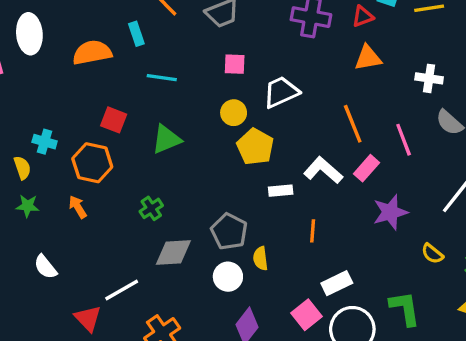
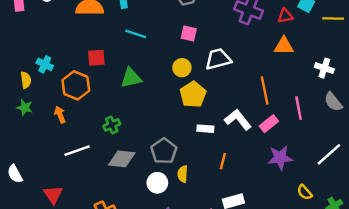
red square: (114, 120) -> (96, 58), turned -36
white semicircle: (45, 267) -> (15, 174), moved
white line: (122, 290) -> (77, 151), moved

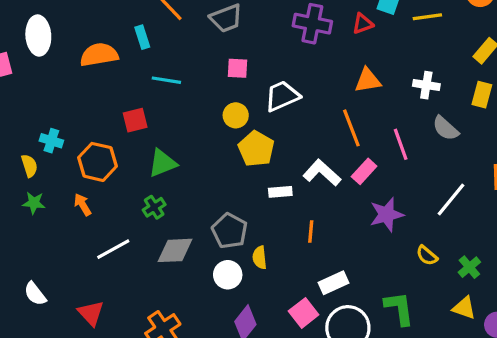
orange triangle: (284, 46) -> (368, 80), moved
red square: (96, 58) -> (135, 120), moved
green triangle: (131, 78) -> (162, 163), moved

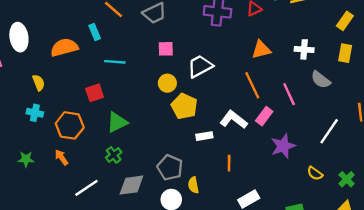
yellow semicircle: (29, 166) -> (39, 83), moved

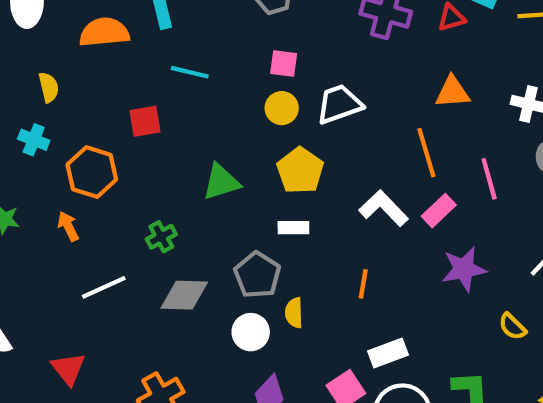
yellow circle: (167, 83) -> (282, 108), moved
green triangle: (117, 122) -> (221, 182), moved
white rectangle: (204, 136) -> (293, 228), moved

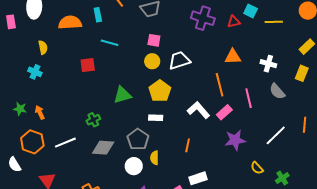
orange hexagon: (92, 172) -> (32, 142), moved
orange arrow: (68, 226) -> (40, 112), moved

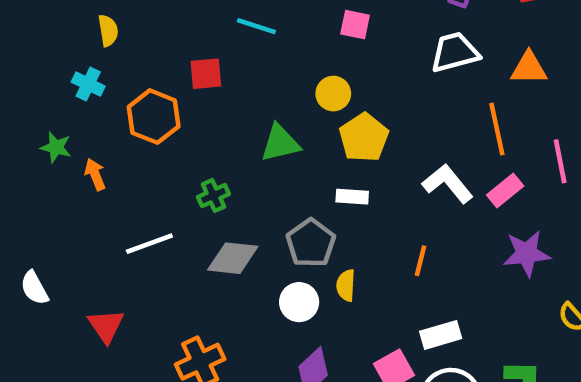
white trapezoid: (179, 60) -> (455, 52), moved
yellow circle: (152, 61) -> (333, 94), moved
green star: (20, 109) -> (56, 147), moved
orange hexagon: (32, 142) -> (154, 117), moved

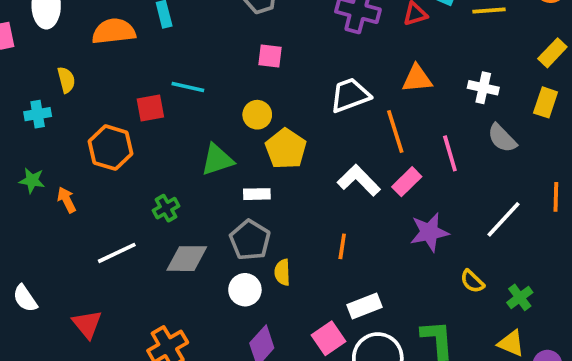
cyan line: (256, 26) -> (188, 87), moved
white trapezoid: (455, 52) -> (350, 95), moved
cyan cross: (88, 84) -> (38, 114), moved, turned -30
white rectangle: (352, 197) -> (257, 194), moved

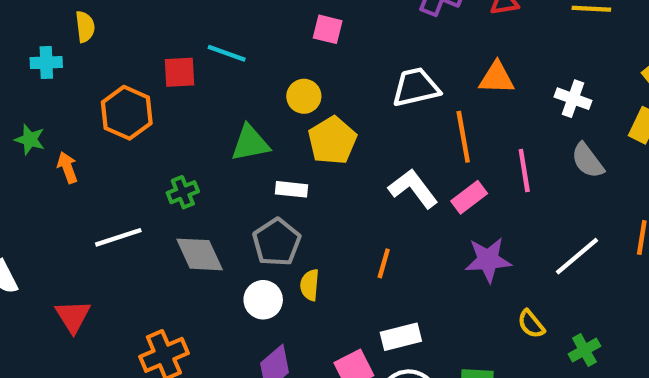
gray diamond: (187, 259) -> (200, 254), turned 57

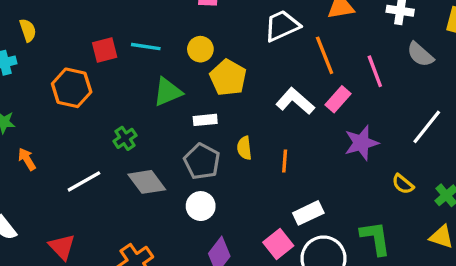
cyan line: (227, 53) -> (146, 47), moved
orange arrow: (67, 167) -> (27, 159), moved
yellow semicircle: (310, 285) -> (244, 148), moved

